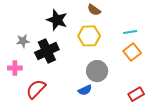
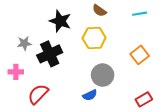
cyan line: (130, 32) -> (140, 14), moved

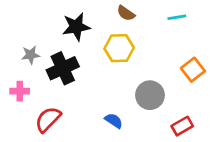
black star: (60, 21) -> (76, 27), turned -30
orange square: (140, 55) -> (193, 70), moved
gray circle: (103, 75) -> (150, 95), moved
blue semicircle: (90, 95) -> (114, 121), turned -120

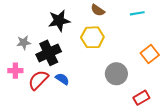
red semicircle: (48, 119) -> (38, 80), moved
blue semicircle: (114, 121) -> (62, 79), moved

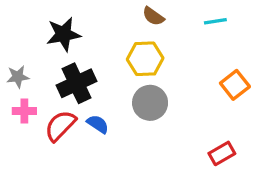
black star: (59, 21) -> (64, 34), moved
gray star: (24, 43) -> (18, 77), moved
gray circle: (116, 74) -> (150, 103), moved

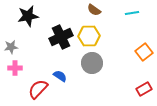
black star: (64, 34) -> (28, 16), moved
black cross: (77, 83) -> (61, 37), moved
red semicircle: (60, 126) -> (38, 89), moved
red rectangle: (222, 153) -> (144, 89), moved

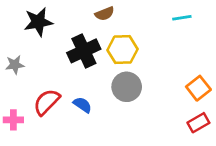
brown semicircle: (94, 10) -> (105, 14), moved, turned -56
orange square: (144, 52) -> (198, 88), moved
pink cross: (15, 68) -> (13, 120), moved
red semicircle: (38, 89) -> (47, 102), moved

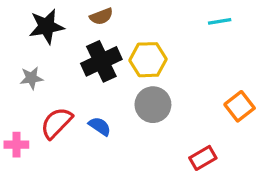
brown semicircle: (105, 14) -> (101, 16), moved
gray star: (15, 65) -> (31, 78), moved
red rectangle: (198, 123) -> (203, 158), moved

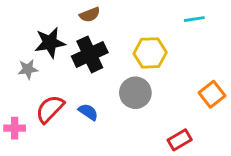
black star: (46, 26) -> (50, 43), moved
yellow hexagon: (148, 60) -> (150, 53), moved

